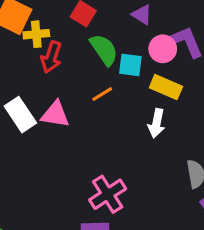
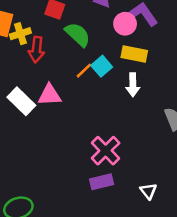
cyan square: (130, 65) -> (102, 66), moved, turned -36

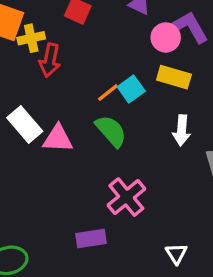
green semicircle: (78, 34) -> (111, 131), moved
white arrow: (133, 85) -> (182, 130), moved
pink triangle: (50, 95) -> (58, 139), moved
purple rectangle: (102, 182) -> (91, 239), moved

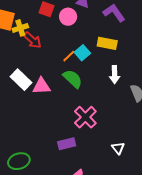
pink circle: (166, 37) -> (68, 17), moved
red arrow: (50, 60) -> (33, 40), turned -54

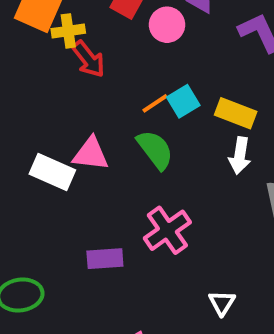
yellow rectangle: (107, 43) -> (236, 113), moved
white rectangle: (21, 80) -> (52, 172), moved, turned -30
purple rectangle: (67, 144) -> (105, 259), moved

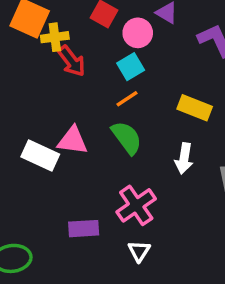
cyan square: (183, 101) -> (131, 67), moved
white arrow: (240, 156) -> (184, 158), moved
white triangle: (222, 303) -> (139, 251), moved

